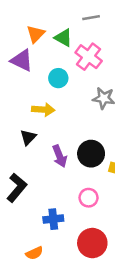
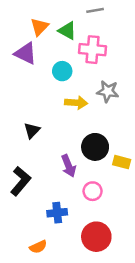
pink cross: (89, 57) -> (93, 50), turned -32
yellow arrow: (43, 110) -> (76, 103), moved
purple arrow: (60, 156) -> (69, 166), moved

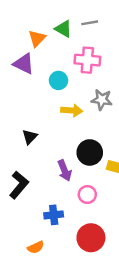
green triangle: (67, 31) -> (63, 29), moved

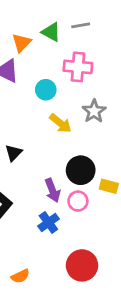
gray star: (102, 100) -> (94, 111), turned 30
yellow arrow: (72, 110) -> (61, 123), turned 35
pink circle: (87, 195) -> (78, 201), moved
blue cross: (54, 215) -> (48, 223), moved, turned -30

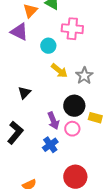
gray star: (94, 111) -> (84, 76), moved

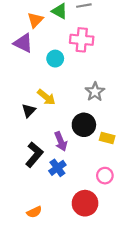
yellow arrow: (59, 71) -> (46, 97), moved
pink circle: (72, 129) -> (105, 176), moved
black L-shape: (15, 133) -> (34, 155), moved

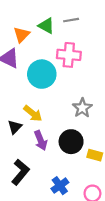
cyan circle: (55, 59) -> (42, 74), size x1.6
purple arrow: (61, 141) -> (41, 141), moved
blue cross: (57, 168) -> (60, 186), moved

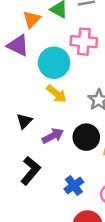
yellow arrow: (33, 113) -> (57, 94), moved
purple arrow: (41, 141) -> (53, 136), turned -96

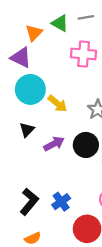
cyan circle: (54, 63) -> (30, 89), moved
black L-shape: (30, 171) -> (29, 202), moved
blue cross: (74, 185) -> (61, 202), moved

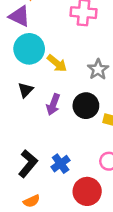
purple arrow: (54, 144) -> (53, 104), turned 138

